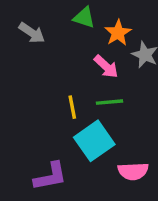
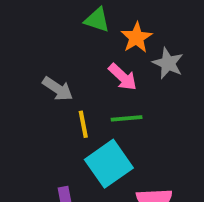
gray arrow: (32, 33) -> (58, 89), moved

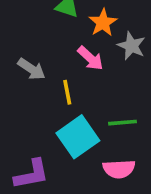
green line: (127, 118) -> (123, 123), moved
yellow line: (83, 124) -> (67, 92), moved

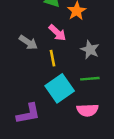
gray star: (131, 46) -> (90, 50), moved
pink arrow: (90, 58) -> (57, 33), moved

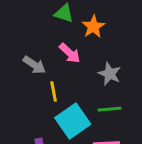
yellow line: (52, 58) -> (54, 91), moved

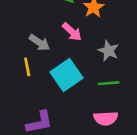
yellow line: (54, 91) -> (27, 67), moved
cyan square: (73, 121) -> (66, 75), moved

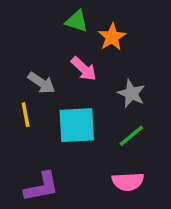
cyan square: (66, 75) -> (77, 125), turned 32
green line: (108, 83) -> (131, 136), turned -35

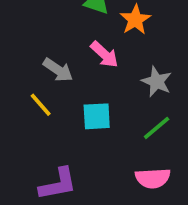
yellow line: (26, 115) -> (41, 105), turned -30
cyan square: (77, 125) -> (97, 116), size x0.7

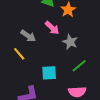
gray star: (157, 82) -> (70, 42), moved
cyan square: (97, 116) -> (49, 73), moved

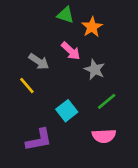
cyan square: (49, 73) -> (67, 111), turned -35

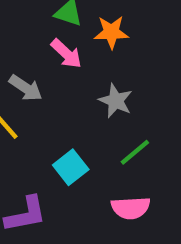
orange star: (92, 27) -> (111, 32), turned 30
pink arrow: (71, 51) -> (66, 54), moved

